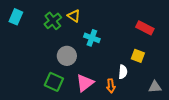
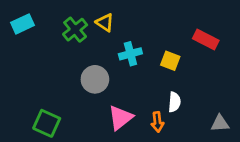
cyan rectangle: (16, 17) -> (23, 24), turned 42
cyan cross: (92, 38) -> (130, 54), turned -35
yellow square: (138, 56) -> (170, 61), moved
green square: (54, 82) -> (47, 123), moved

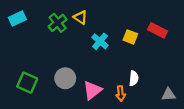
cyan cross: (130, 54) -> (100, 41), turned -35
yellow square: (170, 61) -> (130, 37), moved
gray circle: (95, 79) -> (65, 78), moved
green square: (47, 123) -> (27, 83), moved

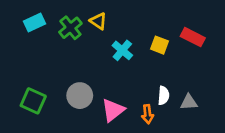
cyan rectangle: (17, 18) -> (35, 22), moved
gray triangle: (168, 95) -> (189, 102), moved

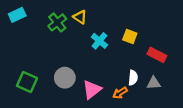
cyan rectangle: (35, 22) -> (17, 15), moved
red rectangle: (193, 37) -> (157, 55), moved
orange arrow: (148, 114) -> (120, 93), turned 64

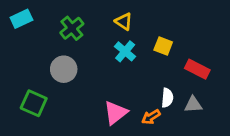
yellow triangle: (80, 17) -> (124, 21), moved
gray circle: (65, 78) -> (64, 69), moved

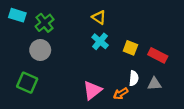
cyan rectangle: (21, 19) -> (17, 15), turned 42
green cross: (72, 28) -> (45, 23), moved
yellow square: (163, 46) -> (130, 48), moved
gray circle: (64, 69) -> (40, 50), moved

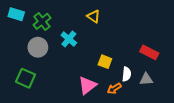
cyan cross: (100, 41) -> (69, 39), moved
yellow square: (130, 48) -> (105, 62), moved

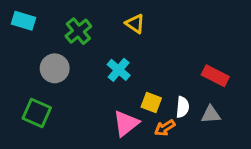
green cross: (42, 21) -> (78, 31), moved
cyan cross: (69, 39) -> (119, 70), moved
yellow square: (105, 62) -> (151, 103), moved

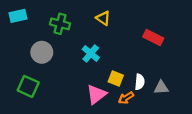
cyan rectangle: (23, 21) -> (18, 16), turned -30
green cross: (78, 31) -> (60, 24), turned -36
red rectangle: (215, 76) -> (153, 37), moved

